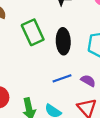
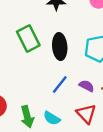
blue line: (62, 78) -> (60, 84), turned -30

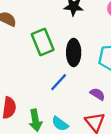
blue line: (60, 84) -> (59, 82), moved

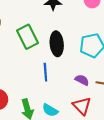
blue line: (59, 82) -> (45, 72), turned -42

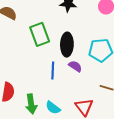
purple semicircle: (82, 80) -> (75, 66), moved

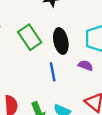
purple semicircle: (75, 66) -> (85, 66), moved

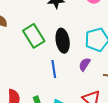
purple semicircle: (85, 66) -> (85, 64), turned -80

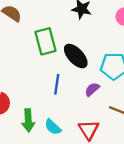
black ellipse: (63, 41) -> (76, 56), turned -50

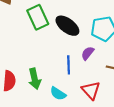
blue line: (57, 84) -> (69, 65), moved
green arrow: (28, 120) -> (35, 79), moved

